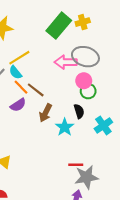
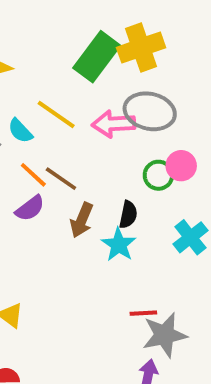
yellow cross: (83, 22) -> (141, 48), size x1.6
yellow line: (19, 58) -> (56, 114), moved, turned 70
cyan semicircle: (15, 72) -> (20, 131), moved
pink circle: (84, 81) -> (181, 166), moved
black semicircle: (79, 111) -> (128, 215), moved, turned 32

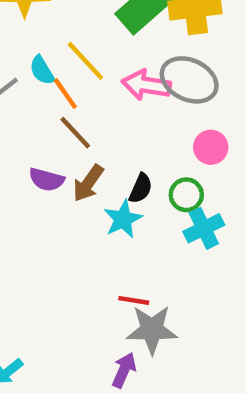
orange line: (33, 175) -> (65, 94), moved
green circle: (158, 175) -> (186, 195), moved
purple semicircle: (30, 208) -> (47, 180), moved, turned 40

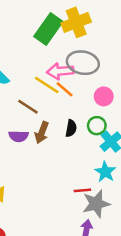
yellow line: (85, 61) -> (47, 85), moved
orange line: (65, 94) -> (65, 89), moved
cyan star: (123, 219) -> (105, 172), moved

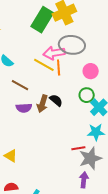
orange line: (65, 89) -> (59, 67), turned 49
brown line: (28, 107) -> (20, 85), moved
black semicircle: (71, 128) -> (56, 100), moved, turned -56
cyan star: (105, 172) -> (96, 132), turned -30

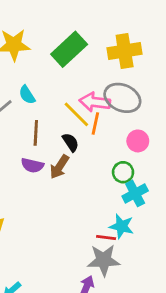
green rectangle: (42, 20) -> (69, 49), moved
brown line: (20, 85) -> (36, 133), turned 48
black semicircle: (56, 100) -> (71, 142), moved
red line: (78, 148) -> (106, 238), moved

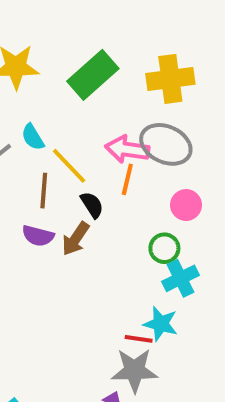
yellow line: (76, 114) -> (69, 166), moved

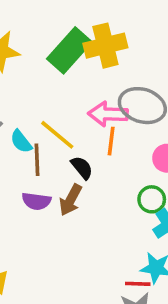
yellow cross: (170, 79) -> (105, 46), moved
cyan semicircle: (33, 137) -> (21, 141), moved

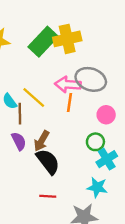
black semicircle: (82, 168) -> (48, 162), moved, size x1.6
purple semicircle: (36, 201) -> (19, 141), turned -126
red line: (138, 284) -> (48, 196), moved

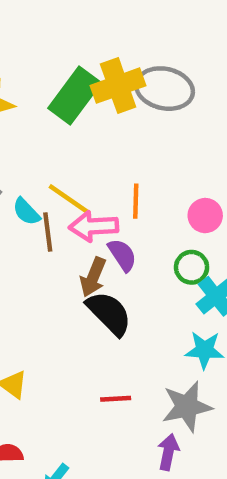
gray ellipse: (91, 79) -> (165, 89), moved
pink arrow: (68, 84) -> (94, 226), moved
purple semicircle: (19, 141) -> (122, 255), moved
red line: (48, 196) -> (116, 399), moved

